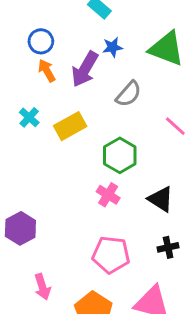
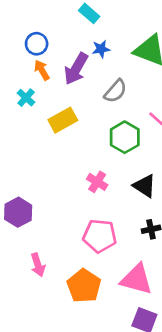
cyan cross: (29, 117) -> (26, 98), moved
green hexagon: (120, 155) -> (125, 137), moved

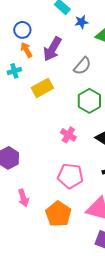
blue star: (101, 49) -> (81, 22), moved
cyan cross: (26, 98) -> (14, 71), turned 32

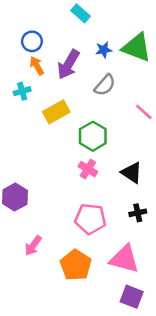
blue star: (81, 22) -> (104, 50), moved
green hexagon: (89, 101) -> (93, 136), moved
pink arrow: (23, 198) -> (33, 246), turned 54

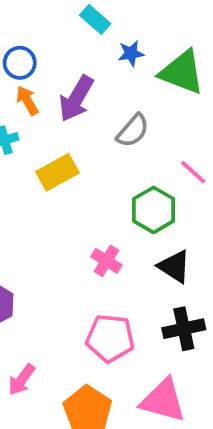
blue star: (104, 50) -> (131, 53), moved
green hexagon: (93, 136) -> (154, 210), moved
black cross: (138, 213) -> (184, 329), size x1.5

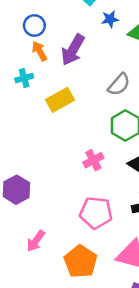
gray semicircle: (133, 131) -> (119, 84), moved
pink cross: (106, 261) -> (93, 160), turned 30

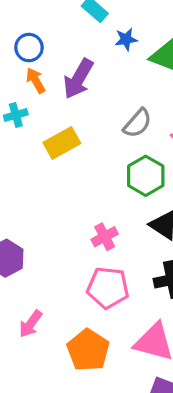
pink cross: (93, 160) -> (105, 237), moved

